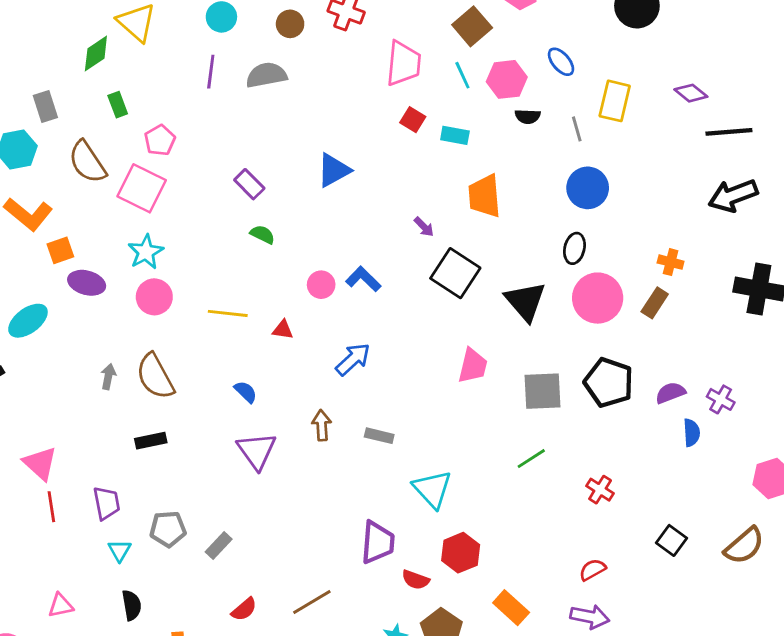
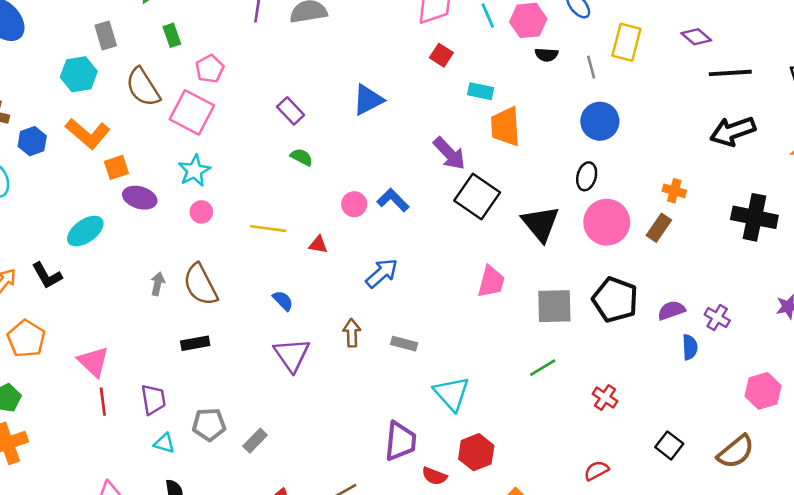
cyan rectangle: (455, 135) -> (481, 91), moved
purple arrow: (424, 227) -> (449, 154), size x1.8
pink circle: (154, 297) -> (201, 212), size x0.7
cyan triangle: (120, 551) -> (164, 443), turned -45

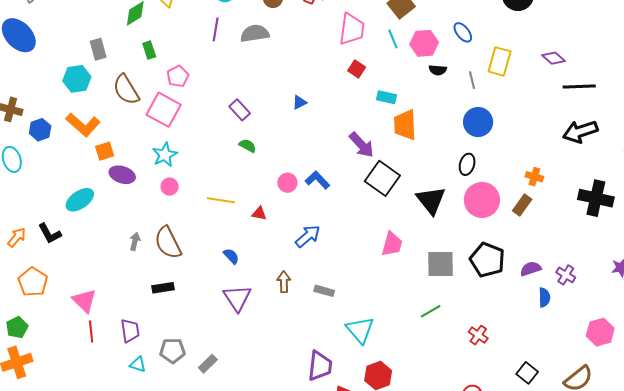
blue triangle: (368, 100) -> (299, 102), size x0.6

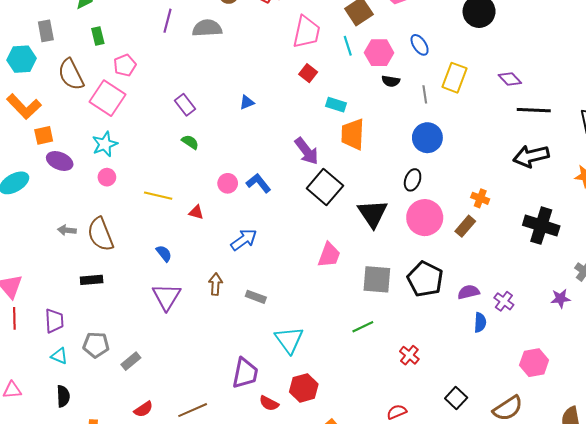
gray arrow: (135, 241) -> (67, 230), turned -102

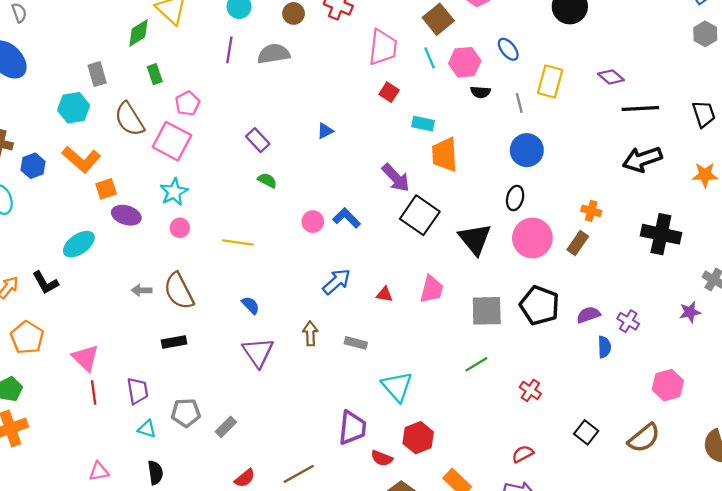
red triangle: (196, 212) -> (384, 294), moved

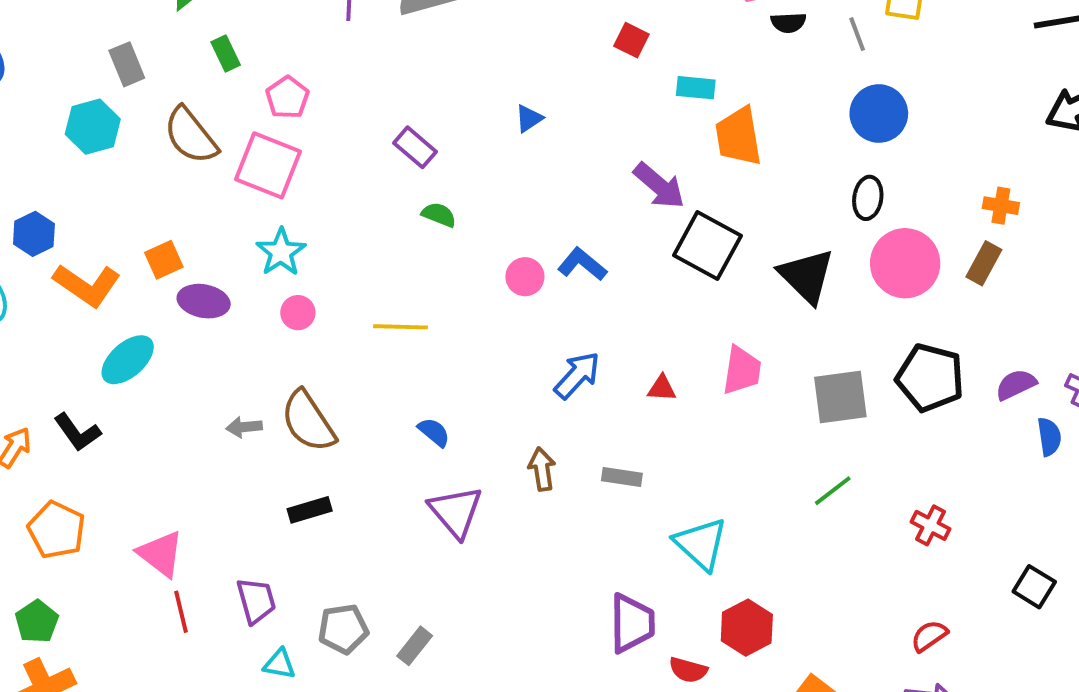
orange L-shape: (81, 159) -> (87, 285), moved

